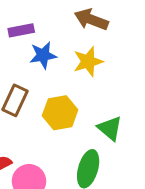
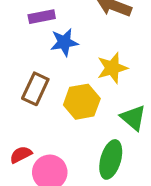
yellow star: (88, 61) -> (112, 68), moved

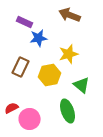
purple rectangle: (42, 17) -> (25, 22), turned 35
green ellipse: (111, 159) -> (68, 111), turned -35

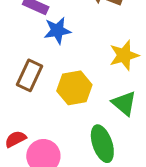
yellow star: (69, 54) -> (124, 55), moved

